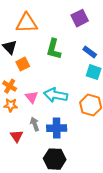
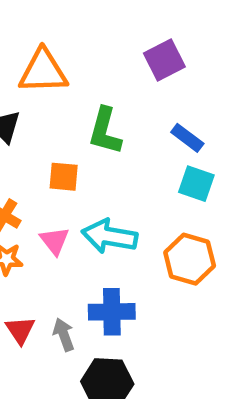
orange square: (23, 64) -> (64, 177), moved, turned 32
gray arrow: (35, 124) -> (64, 335), moved

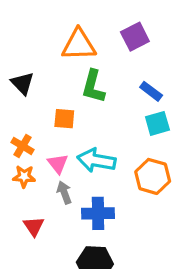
orange triangle: (43, 71) -> (79, 45), moved
cyan square: (196, 184) -> (157, 123), turned -35
gray arrow: (64, 335) -> (64, 193), moved

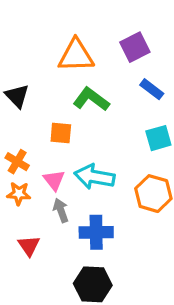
green L-shape: (93, 86) -> (91, 99), turned 112
blue rectangle: (151, 91) -> (152, 89), moved

